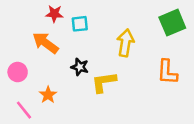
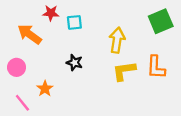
orange arrow: (45, 43) -> (30, 34), moved
yellow L-shape: (104, 82) -> (124, 71), moved

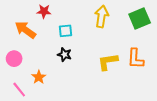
cyan square: (74, 22) -> (66, 31), moved
yellow arrow: (117, 40) -> (102, 16), moved

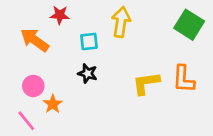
yellow arrow: (102, 16) -> (121, 22), moved
green square: (140, 19) -> (189, 25), turned -35
pink circle: (14, 59) -> (33, 86), moved

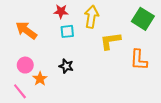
red star: (60, 15) -> (61, 11), moved
black star: (88, 73) -> (66, 66), moved
yellow L-shape: (146, 83) -> (110, 41), moved

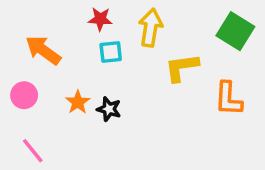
pink circle: (25, 65) -> (24, 95), moved
orange star: (40, 79) -> (78, 102), moved

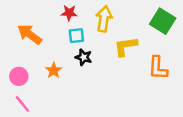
pink circle: (24, 95) -> (19, 76), moved
black star: (109, 109) -> (84, 57), moved

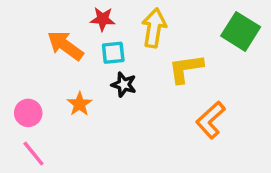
orange arrow: (30, 34) -> (65, 46), moved
orange L-shape: (158, 68) -> (211, 120), moved, turned 45

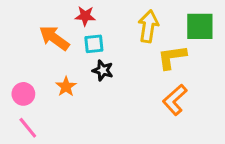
yellow arrow: (154, 28) -> (148, 26), moved
green square: (241, 31) -> (200, 26), turned -32
yellow L-shape: (186, 69) -> (172, 57), moved

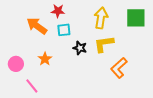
yellow L-shape: (172, 57) -> (104, 44), moved
black star: (103, 70) -> (80, 48), moved
pink line: (28, 128) -> (32, 86), moved

